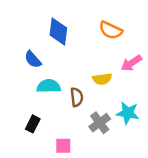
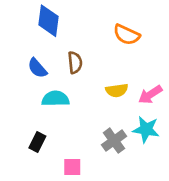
blue diamond: (58, 31) -> (48, 21), moved
pink arrow: (131, 63) -> (150, 95), moved
brown semicircle: (77, 97) -> (75, 63), moved

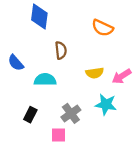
blue semicircle: (37, 68) -> (16, 63), moved
cyan star: (146, 129) -> (106, 104), moved
gray cross: (114, 141) -> (71, 113), moved

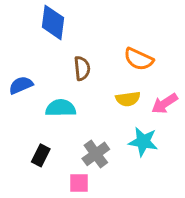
orange semicircle: (102, 28) -> (139, 59), moved
blue semicircle: (16, 63) -> (21, 85), turned 108

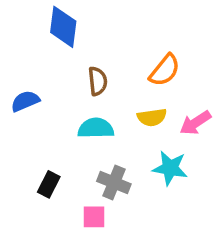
orange semicircle: (139, 59) -> (165, 70), turned -76
cyan semicircle: (61, 108) -> (96, 128), moved
gray cross: (96, 154) -> (114, 183), turned -32

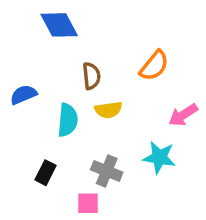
blue diamond: (63, 27) -> (59, 25), turned -36
yellow semicircle: (152, 117) -> (108, 110), moved
cyan semicircle: (96, 128) -> (68, 120), moved, turned 96

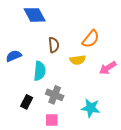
yellow semicircle: (108, 110) -> (78, 60), moved
cyan star: (159, 157) -> (91, 108), moved
gray cross: (107, 171) -> (55, 95), moved

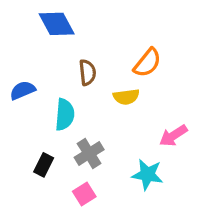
pink arrow: (108, 68) -> (173, 136), moved
gray cross: (55, 95) -> (89, 153), turned 36
pink square: (52, 120) -> (84, 194), turned -32

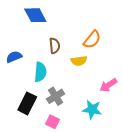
black rectangle: (44, 165) -> (27, 103), size x1.5
pink square: (84, 194) -> (53, 122), turned -32

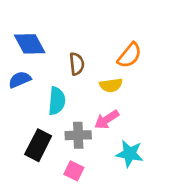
blue diamond: (35, 15) -> (30, 44), moved
pink arrow: (108, 85) -> (107, 119), moved
gray cross: (56, 96) -> (78, 135), turned 30

